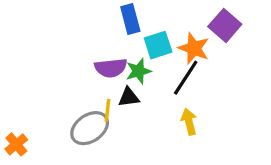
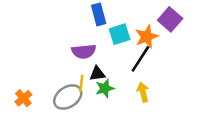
orange star: (194, 48) -> (147, 37), turned 30
green star: (138, 71) -> (105, 88), moved
orange cross: (16, 144) -> (23, 98), moved

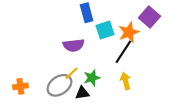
black triangle: (97, 74) -> (82, 93), moved
yellow line: (81, 83) -> (71, 73), turned 40
orange cross: (23, 98) -> (20, 86), turned 32

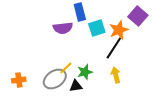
purple semicircle: (74, 45) -> (63, 28), moved

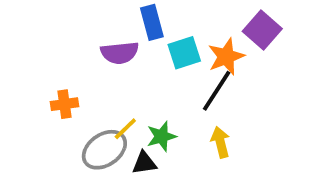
orange cross: (19, 80) -> (65, 104), moved

